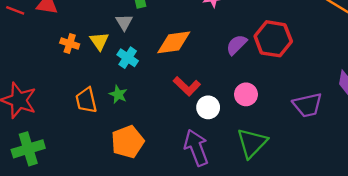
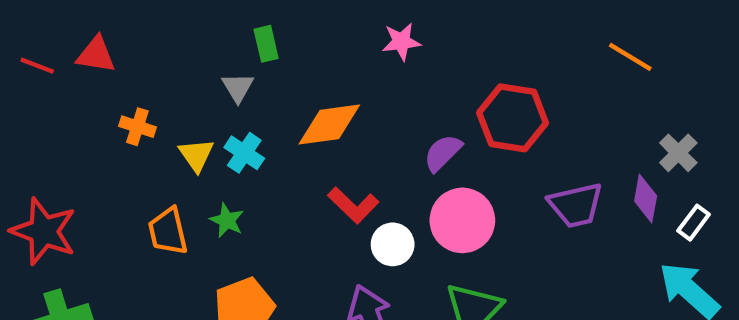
yellow triangle: (99, 41) -> (196, 155), moved
purple semicircle: (237, 45) -> (443, 153), moved
pink circle: (246, 94) -> (462, 220), size x1.5
purple trapezoid: (308, 105) -> (576, 205), moved

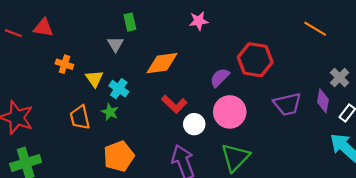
cyan cross: (244, 153) -> (119, 89), moved

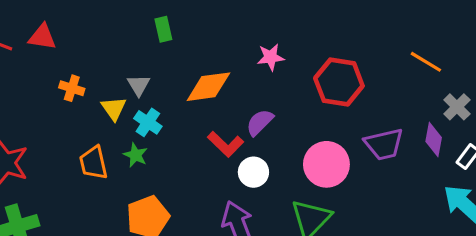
pink star: (199, 21) -> (271, 57), moved
orange line: (315, 29) -> (426, 62), moved
gray triangle: (115, 44) -> (139, 85), moved
purple semicircle: (220, 78) -> (260, 122), moved
pink circle: (230, 112) -> (326, 164), moved

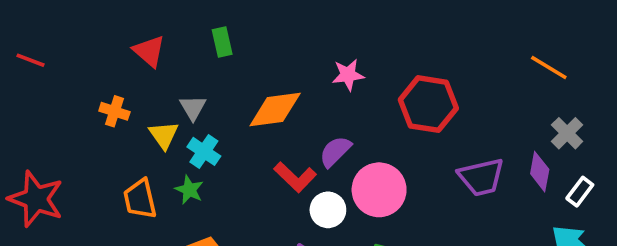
red triangle: (42, 37) -> (149, 51), moved, turned 32
orange line: (426, 62) -> (549, 68), moved
pink circle: (326, 164) -> (379, 190), moved

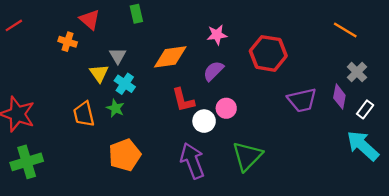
red line: (30, 60) -> (14, 25), turned -54
orange cross: (114, 111) -> (68, 42), moved
purple semicircle: (335, 151) -> (213, 71), moved
red L-shape: (295, 177) -> (183, 100), turned 32
pink circle: (379, 190) -> (226, 108), moved, size x0.6

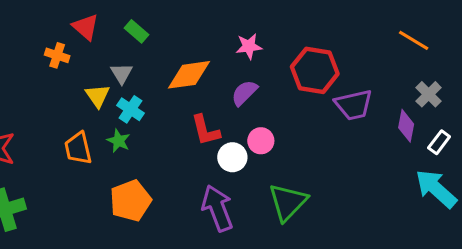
green rectangle: (136, 14) -> (137, 31), moved, turned -36
purple trapezoid: (302, 100) -> (354, 105), moved

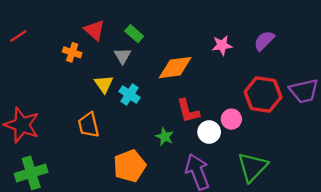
red hexagon: (315, 70) -> (263, 95), moved
gray triangle: (122, 73) -> (122, 56), moved
purple semicircle: (244, 93) -> (264, 41), moved
green star: (119, 141) -> (165, 137), moved

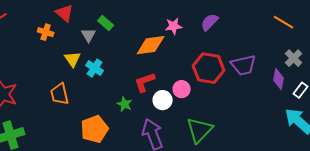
green rectangle: (134, 34) -> (106, 23), moved
orange diamond: (175, 68) -> (151, 45), moved
red L-shape: (188, 111) -> (145, 82), turned 85

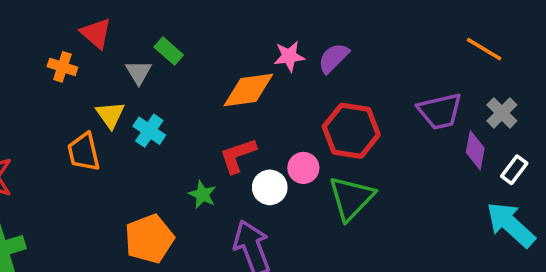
purple semicircle: (210, 22) -> (334, 58), moved
purple trapezoid: (244, 65) -> (440, 111), moved
orange trapezoid: (60, 94) -> (84, 152), moved
green triangle: (200, 130) -> (351, 198), moved

